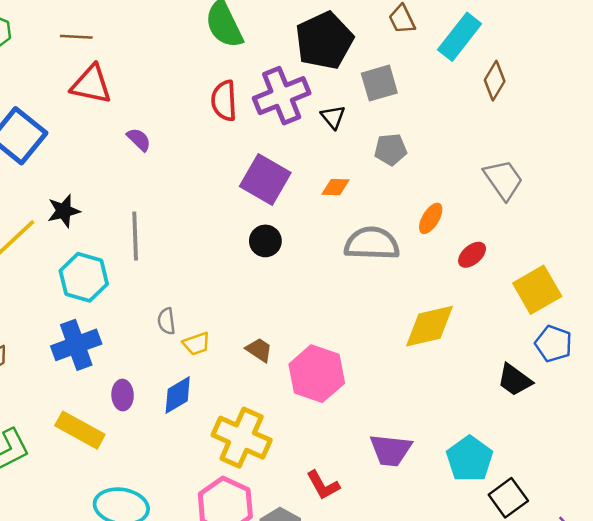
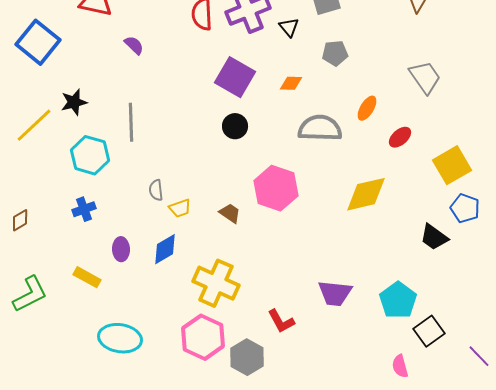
blue cross: (76, 345) -> (84, 209), size x0.6
pink hexagon: (317, 374) -> (276, 188), moved
yellow rectangle: (80, 430) -> (87, 277), size x0.7

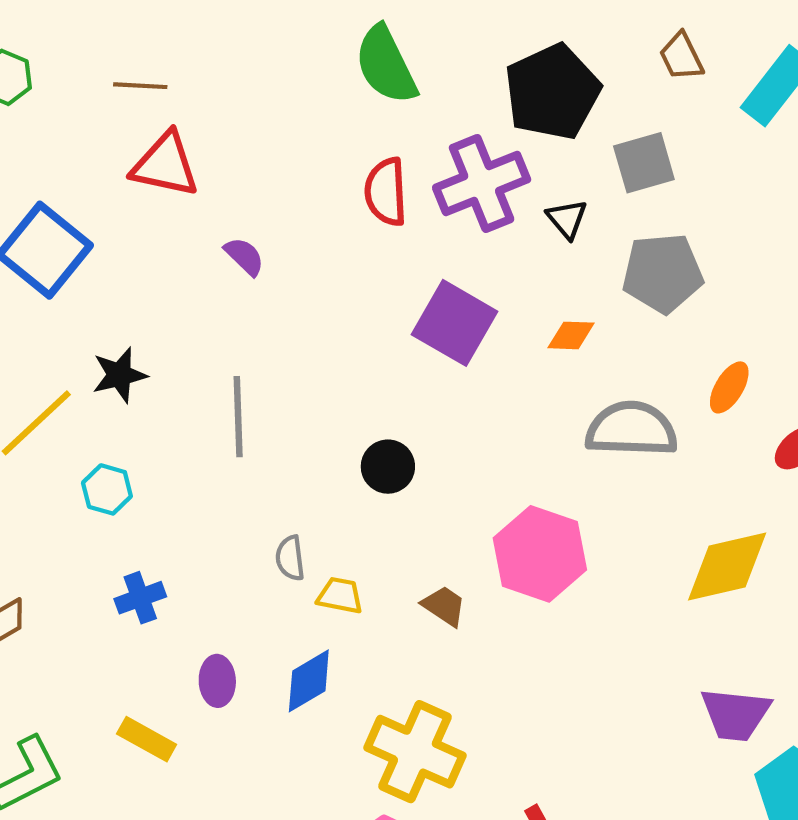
gray pentagon: (335, 53) -> (663, 273), size x1.5
black circle: (235, 126) -> (388, 467), moved
cyan hexagon: (90, 155) -> (107, 489), moved, size x0.6
yellow trapezoid: (180, 208) -> (340, 596), turned -150
purple trapezoid: (335, 293) -> (735, 714), moved

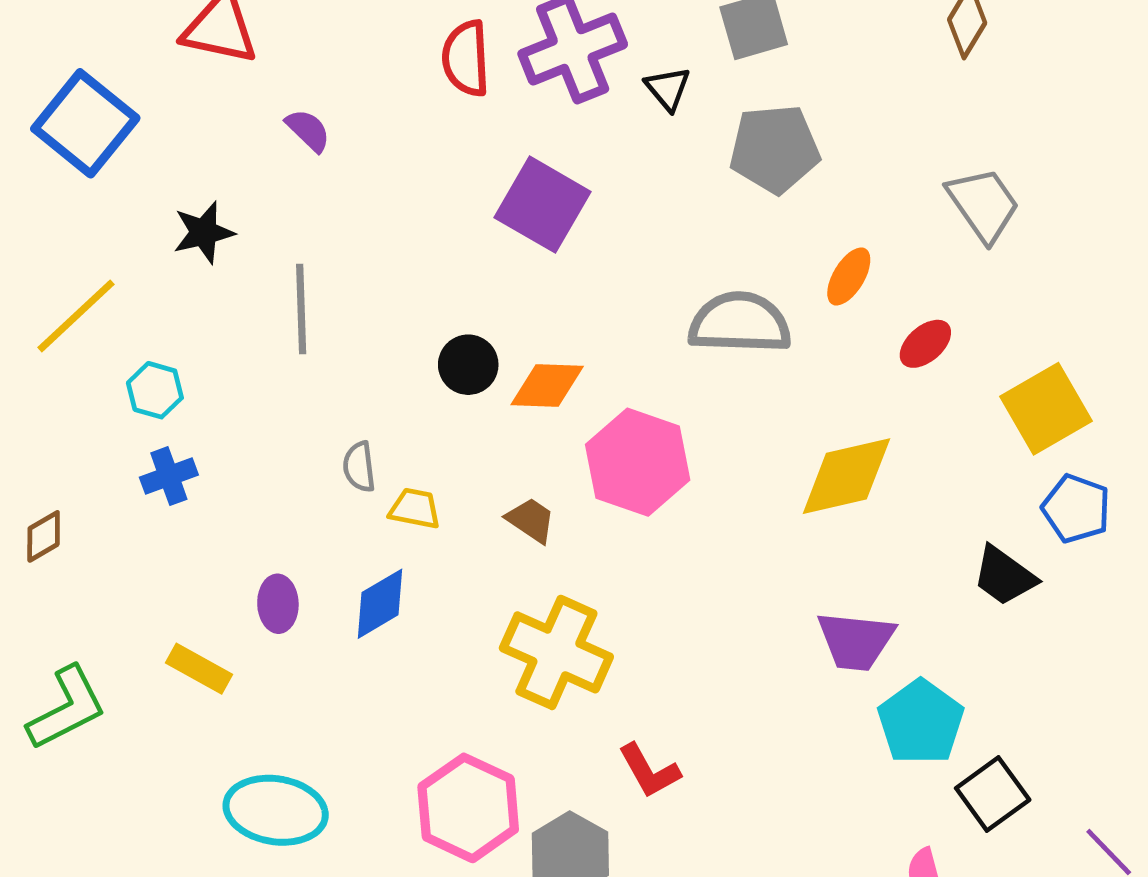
orange diamond: (571, 335) -> (547, 386), moved, size x1.4
black star: (119, 375) -> (204, 232), moved
blue cross: (140, 598) -> (169, 476), moved
yellow cross: (415, 752) -> (556, 652), moved

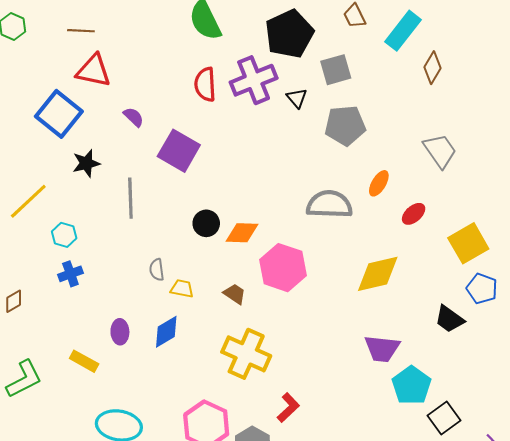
blue square: (85, 123) -> (59, 114), moved
purple square: (542, 205) -> (179, 151), moved
red L-shape: (649, 771) -> (288, 408), turned -104

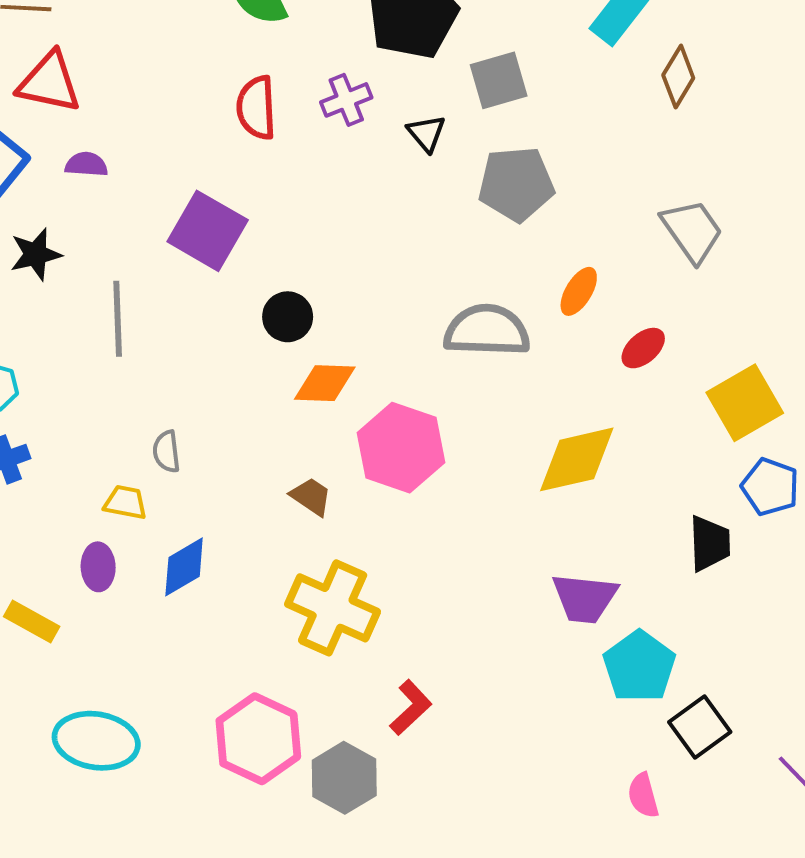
purple cross: (254, 80) -> (346, 100), size x0.6
purple semicircle: (134, 117) -> (86, 164), moved, turned -40
black circle: (206, 223) -> (288, 317), moved
yellow trapezoid: (182, 289) -> (125, 502), moved
black trapezoid: (449, 319) -> (710, 543), turned -128

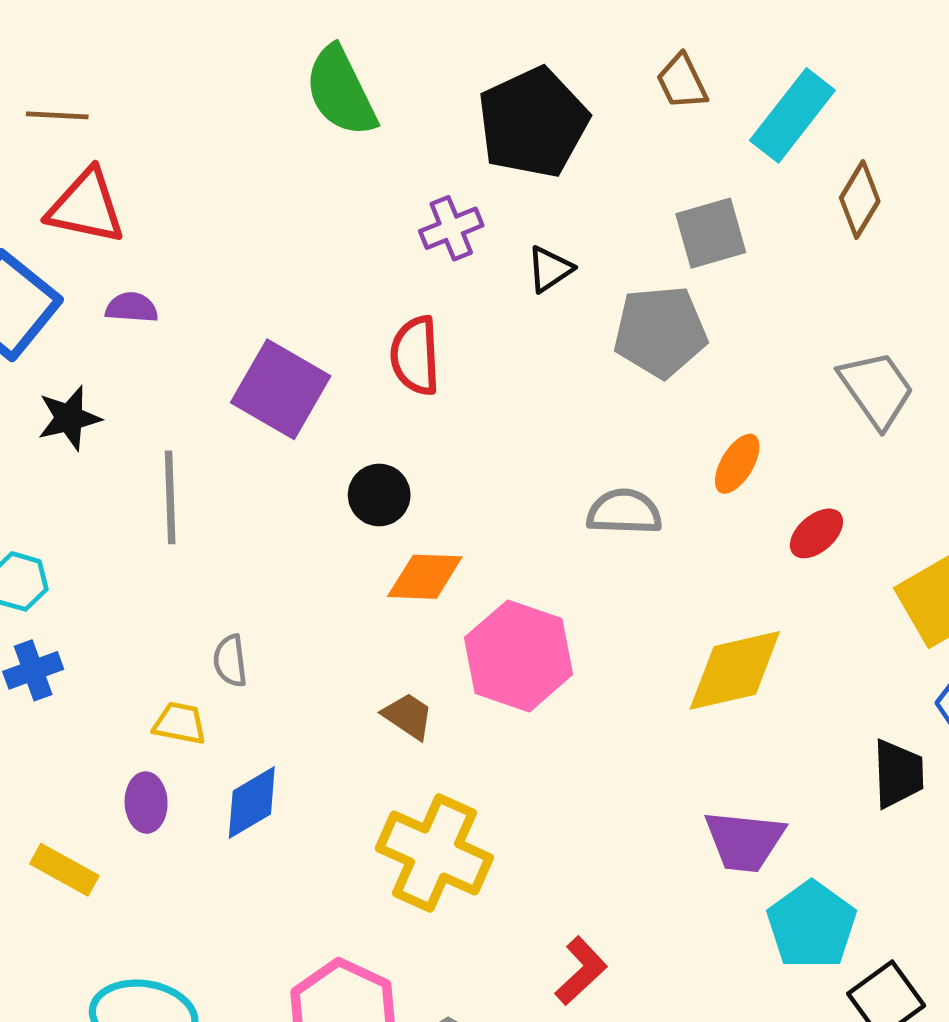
gray square: (499, 80) -> (711, 233), moved
red semicircle: (256, 108) -> (415, 356), moved
black triangle: (426, 133) -> (550, 269), turned 36
gray semicircle: (487, 330) -> (624, 512), size x0.7
red L-shape: (411, 708) -> (581, 971), moved

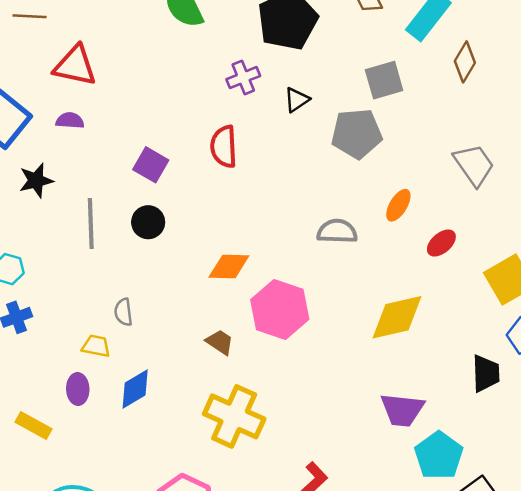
red triangle: (86, 207) -> (75, 66), moved
purple square: (281, 389) -> (151, 165), size x0.7
black circle: (379, 495) -> (148, 222), moved

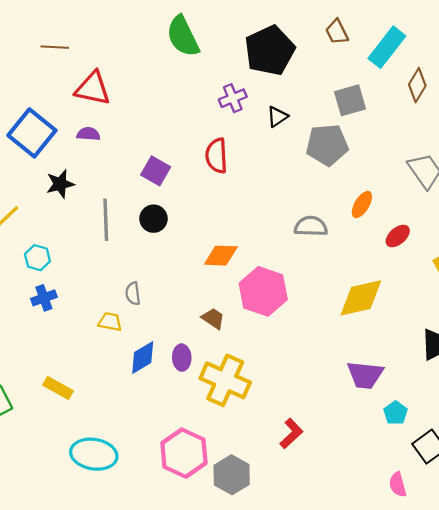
purple ellipse: (78, 389) -> (182, 358), moved
cyan pentagon: (439, 455) -> (396, 413), size x0.6

